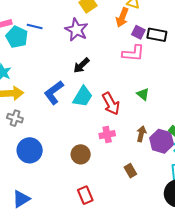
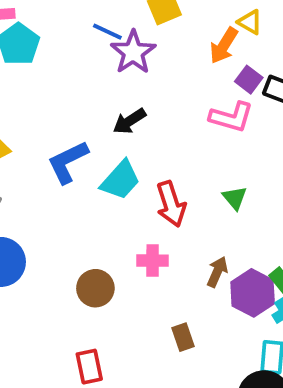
blue line: (35, 26) -> (107, 32), moved

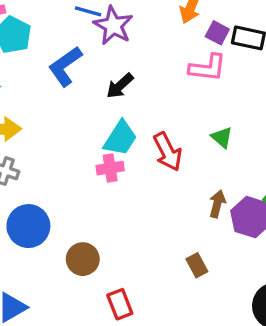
blue L-shape: (68, 162) -> (65, 66), moved
pink cross: (153, 261) -> (110, 168), moved
brown circle: (95, 288) -> (83, 259), moved

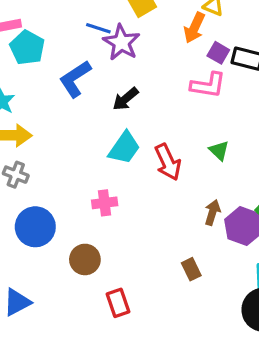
pink cross: (110, 168) -> (105, 203), moved

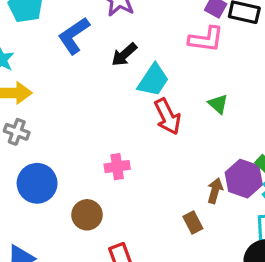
cyan trapezoid: (124, 148) -> (153, 80), moved
pink cross: (105, 203) -> (117, 167), moved
brown arrow: (212, 213) -> (215, 191), moved

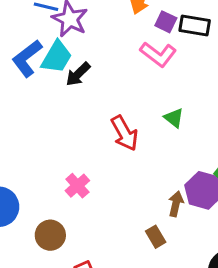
pink L-shape: (206, 39) -> (158, 54), turned 33
cyan trapezoid: (153, 80) -> (57, 57), moved
pink cross: (117, 167) -> (77, 186), turned -30

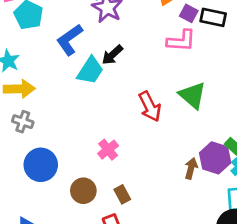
pink L-shape: (158, 54) -> (181, 41), turned -36
cyan trapezoid: (57, 57) -> (90, 71), moved
green triangle: (174, 118) -> (192, 95), size x1.6
brown rectangle: (156, 237) -> (122, 194), moved

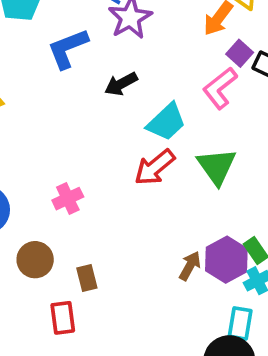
pink L-shape: (181, 41) -> (220, 88), turned 124
cyan trapezoid: (90, 71) -> (166, 122), moved
red arrow: (150, 107) -> (155, 167), turned 64
pink cross: (108, 150) -> (68, 199), moved

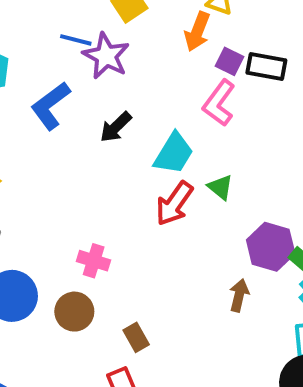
green triangle: (217, 166) -> (220, 187), moved, size x0.6
pink cross: (68, 199) -> (94, 261), turned -32
brown circle: (35, 260) -> (74, 312), moved
purple hexagon: (226, 260) -> (271, 247), moved

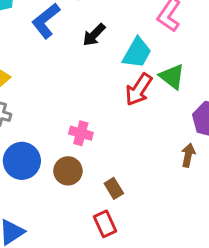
green triangle: (220, 187) -> (172, 77), size x1.4

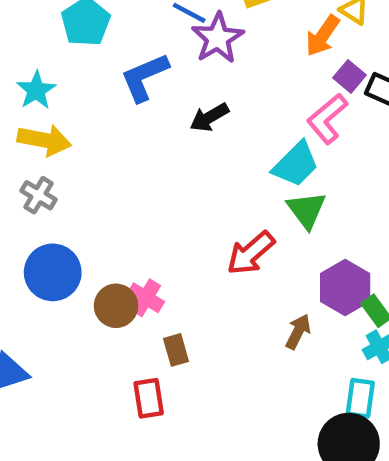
cyan trapezoid: (137, 53) -> (296, 164), moved
red arrow: (139, 90) -> (251, 253), moved
pink cross: (81, 133) -> (146, 298), moved

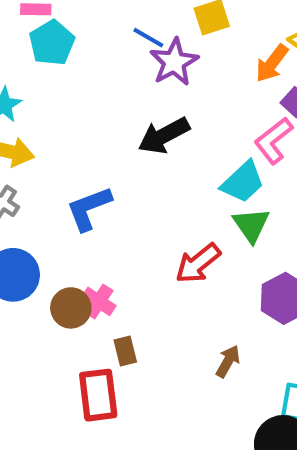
blue L-shape: (144, 77) -> (89, 208), moved
black arrow: (209, 117) -> (164, 136), size x1.4
brown arrow: (298, 332) -> (228, 361), moved
red rectangle: (149, 398) -> (98, 395), size x1.4

